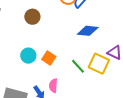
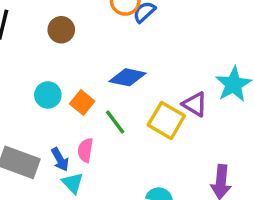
blue diamond: (88, 31) -> (127, 77), moved
green line: (78, 66) -> (115, 122), moved

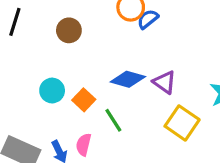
purple triangle: (195, 104) -> (165, 82), moved
yellow square: (166, 120) -> (182, 123), moved

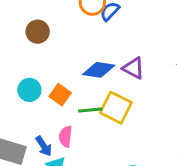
green line: (113, 120) -> (90, 110), turned -55
yellow square: (182, 123) -> (116, 108), moved

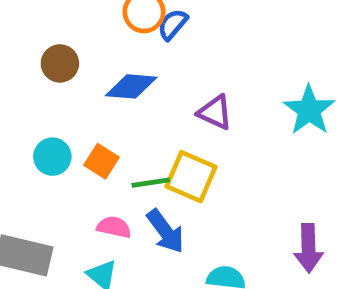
blue diamond: (99, 70) -> (131, 86), moved
pink semicircle: (66, 136) -> (114, 227), turned 100
blue arrow: (44, 146) -> (165, 231), moved, size x1.4

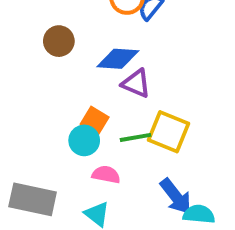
purple triangle: (215, 112) -> (136, 83), moved
cyan circle: (52, 157) -> (84, 140), moved
blue arrow: (165, 231) -> (176, 196), moved

